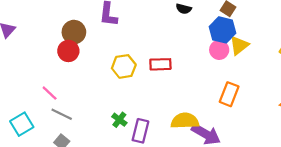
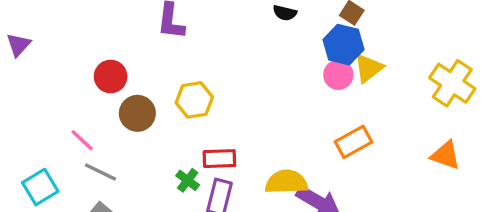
brown circle: (74, 32) -> (137, 113), moved
red rectangle: (160, 64) -> (219, 159), moved
orange rectangle: (229, 94) -> (353, 142), turned 40

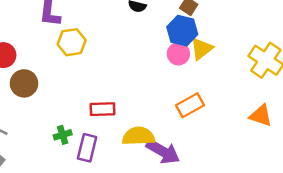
yellow hexagon: (194, 100) -> (72, 42), moved
red rectangle: (219, 159) -> (102, 109), moved
green cross: (188, 180) -> (63, 135), turned 36

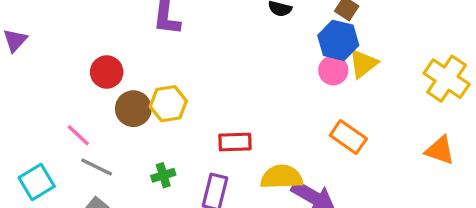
yellow hexagon: (72, 42) -> (168, 104), moved
orange rectangle: (190, 105) -> (348, 137), turned 64
green cross: (63, 135) -> (163, 175), moved

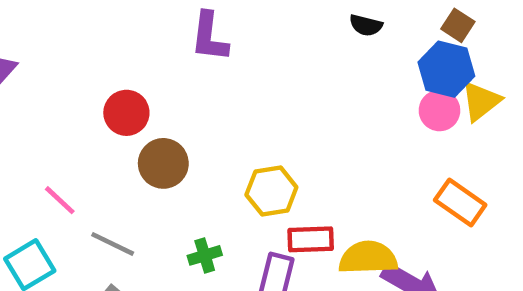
yellow hexagon: (168, 104) -> (271, 191), moved
pink line: (78, 135) -> (60, 200), moved
red rectangle: (235, 142) -> (311, 239), moved

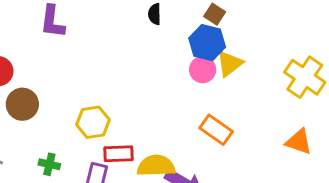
black semicircle: (366, 25) -> (155, 14), turned 75
green cross: (205, 255) -> (49, 164), turned 30

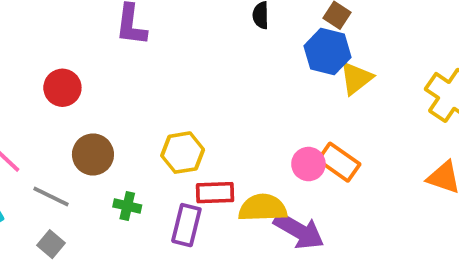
pink circle: (203, 70) -> (308, 164), moved
brown circle: (22, 104) -> (93, 154), moved

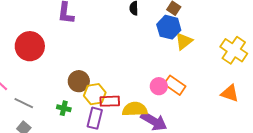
red circle: (62, 88) -> (30, 46), size x1.5
yellow hexagon: (183, 153) -> (95, 94), moved
brown circle: (93, 154) -> (79, 81), moved

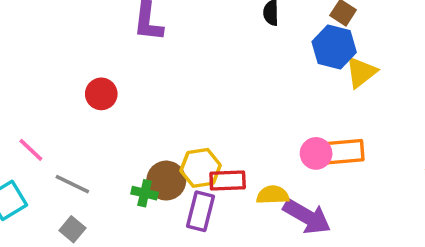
red circle: (30, 46) -> (101, 94), moved, size x0.6
brown circle: (79, 81) -> (166, 181), moved
orange rectangle: (175, 85) -> (345, 152), turned -40
yellow semicircle: (135, 109) -> (273, 195), size x0.7

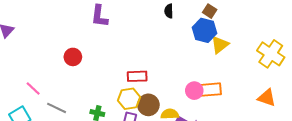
brown circle: (166, 181) -> (148, 105), moved
red rectangle: (228, 181) -> (137, 76), moved

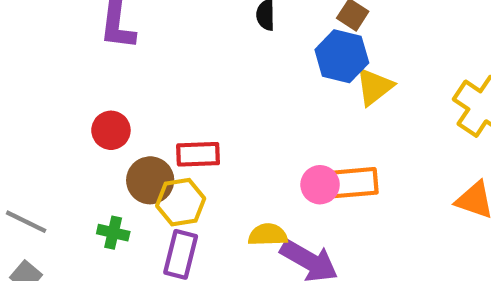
red circle: (73, 57) -> (111, 130), moved
brown circle: (148, 105) -> (150, 180), moved

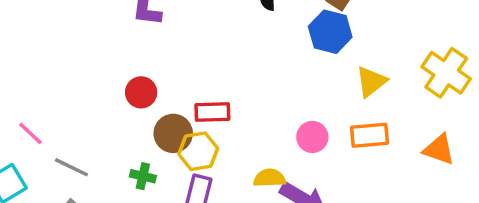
yellow triangle: (374, 87) -> (371, 82), moved
orange rectangle: (355, 183) -> (369, 135), moved

